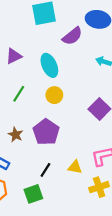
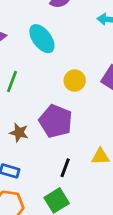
yellow circle: (54, 95) -> (75, 81), moved

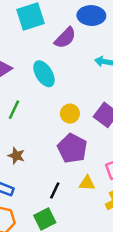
purple pentagon: (56, 121) -> (72, 148), moved

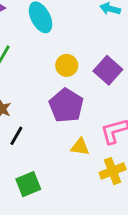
black line: (55, 190) -> (16, 136), moved

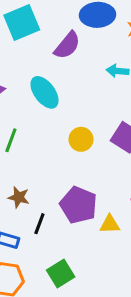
purple pentagon: (66, 106) -> (79, 205), moved

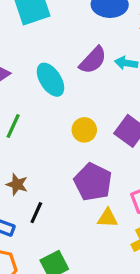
purple semicircle: (67, 45) -> (93, 60), moved
purple pentagon: (79, 205) -> (93, 182), moved

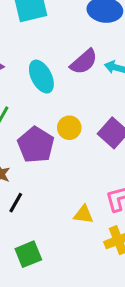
purple pentagon: (93, 182) -> (36, 145), moved

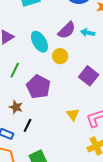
yellow circle: (69, 128) -> (60, 56), moved
yellow triangle: (83, 214) -> (73, 114), moved, turned 48

